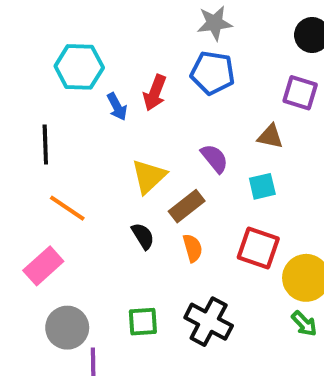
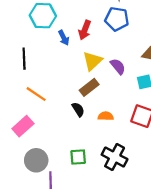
yellow triangle: (149, 176) -> (92, 61), moved
brown rectangle: (187, 206) -> (89, 87), moved
orange semicircle: (193, 248) -> (106, 116), turned -72

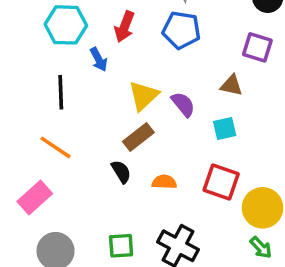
red arrow: (85, 30) -> (125, 27), moved
black line: (24, 59) -> (61, 92), moved

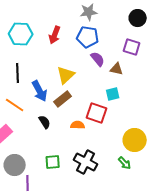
blue arrow: (99, 59) -> (40, 91), moved, size x1.5
purple semicircle: (183, 104) -> (98, 59), moved
black semicircle: (121, 172) -> (45, 122), moved
red square: (221, 182) -> (97, 113), moved
green arrow: (261, 248) -> (125, 163), moved

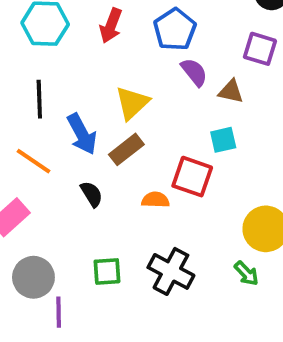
blue pentagon: (88, 37) -> (175, 29), turned 30

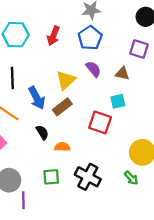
purple semicircle: (194, 72) -> (93, 69), moved
orange semicircle: (155, 200) -> (62, 147), moved

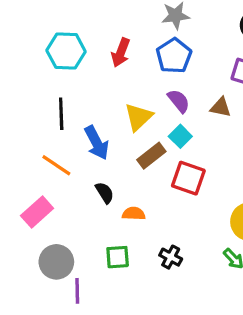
cyan square: (118, 101) -> (180, 136), moved, turned -32
brown rectangle: (62, 107) -> (151, 156), moved
black cross: (88, 177) -> (171, 257), size x0.6

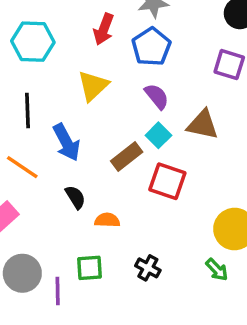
red arrow: (121, 53) -> (104, 29), moved
brown triangle: (221, 107) -> (203, 125), moved, size x1.4
yellow triangle: (138, 117) -> (93, 86), moved
purple line: (77, 291) -> (58, 291), moved

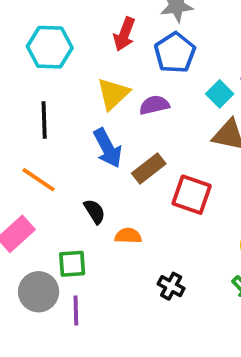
purple semicircle: (157, 96) -> (154, 105), moved, turned -64
cyan square: (158, 135) -> (220, 94), moved
blue arrow: (67, 142) -> (108, 148), moved
green square: (89, 268) -> (72, 264), moved

